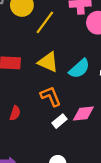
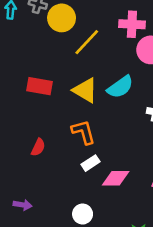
cyan semicircle: (79, 69) -> (120, 87), moved
pink diamond: (83, 114) -> (116, 178), moved

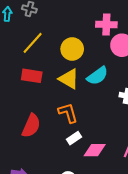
yellow circle: (62, 18) -> (72, 49), moved
yellow line: (87, 42) -> (33, 43), moved
red semicircle: (38, 147) -> (31, 126), size x1.6

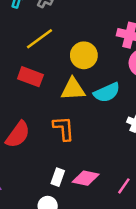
yellow triangle: (69, 79) -> (73, 89), turned -45
white rectangle: (74, 138) -> (58, 177), moved, turned -48

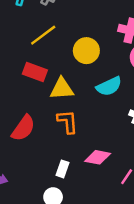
yellow triangle: (73, 89) -> (62, 89), moved
pink diamond: (86, 178) -> (98, 157), moved

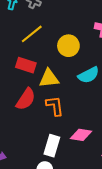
red semicircle: (23, 128) -> (26, 99), moved
white rectangle: (62, 169) -> (52, 146), size x1.5

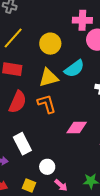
yellow triangle: (49, 78) -> (49, 78), moved
white rectangle: (52, 146) -> (22, 144), moved, turned -35

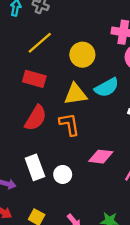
white circle: (47, 167) -> (63, 174), moved

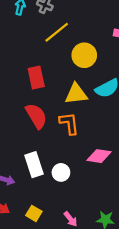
yellow line: (40, 43) -> (57, 32), moved
red rectangle: (34, 79) -> (36, 77), turned 60
red semicircle: (36, 118) -> (36, 116), turned -64

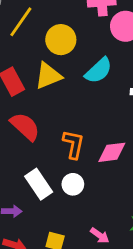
yellow triangle: (76, 94) -> (48, 76), moved
orange L-shape: (69, 123) -> (74, 144), moved, turned 35

